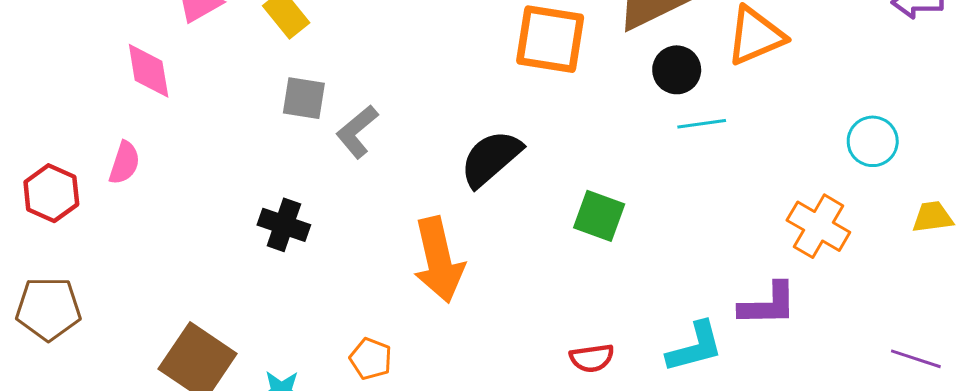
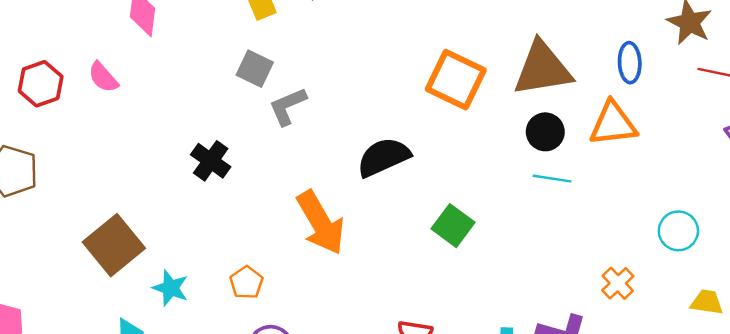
pink semicircle: (124, 163) -> (103, 77), turned 104
orange cross: (818, 226) -> (618, 283), size x0.7
orange arrow: (439, 260) -> (321, 223), turned -34

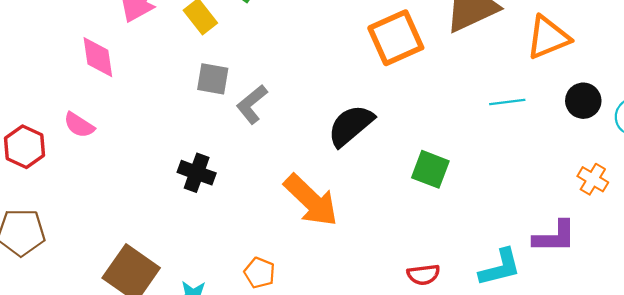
orange square: (456, 80) -> (396, 38), turned -34
black circle: (545, 132) -> (583, 101), moved

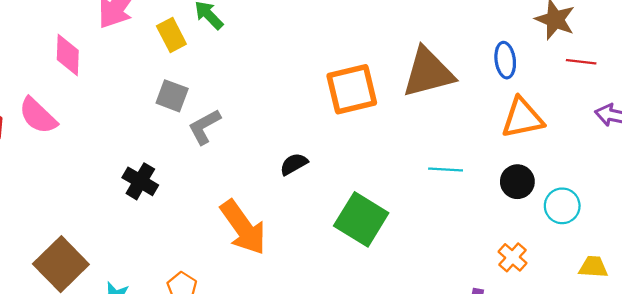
orange triangle: (548, 37) -> (522, 118), moved
pink semicircle: (79, 125) -> (38, 116), size x1.4
black semicircle: (351, 126) -> (294, 164), size x0.6
green square: (430, 169) -> (361, 219), size x1.4

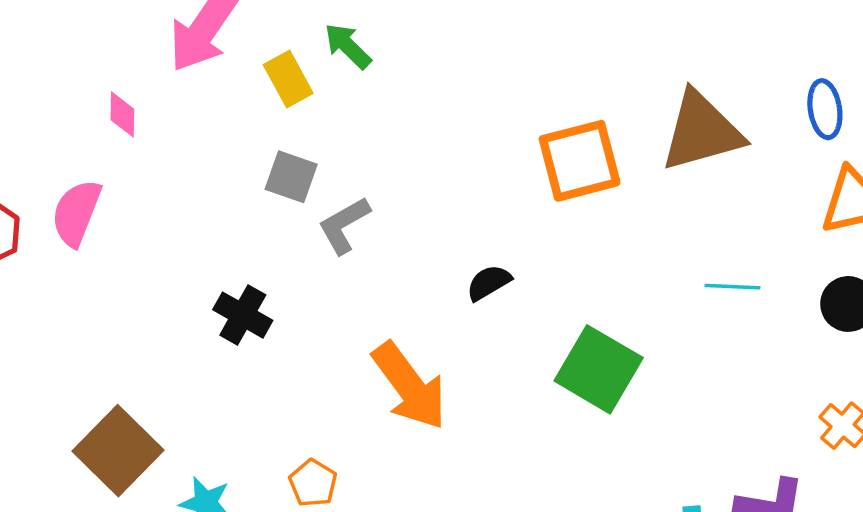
pink diamond: (68, 55) -> (122, 114), size x0.7
pink semicircle: (38, 116) -> (76, 213), turned 69

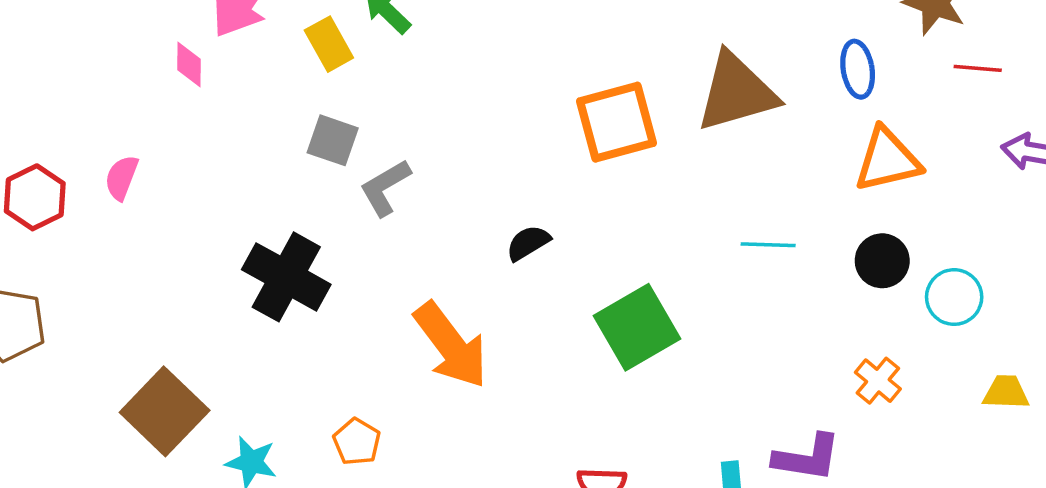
pink diamond: (122, 114) -> (189, 64), moved
pink semicircle: (76, 213) -> (121, 178), size x0.7
black cross: (243, 315) -> (286, 277), size x1.5
green square: (599, 369) -> (637, 327), turned 30

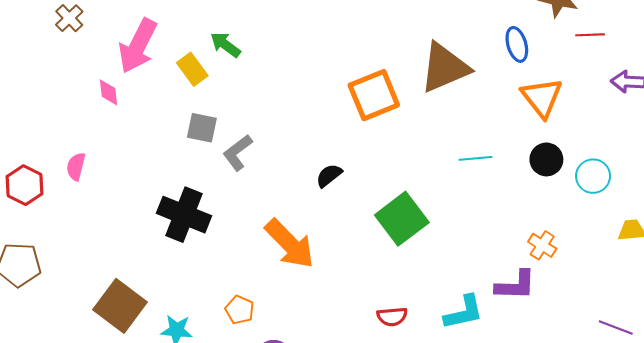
orange triangle: (887, 160) -> (542, 97), turned -48
orange cross: (878, 381) -> (542, 245), moved

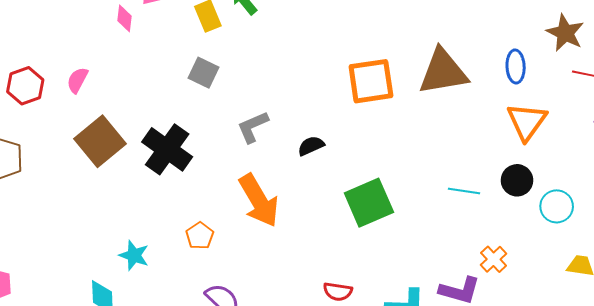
gray L-shape: (238, 153) -> (253, 127), moved
cyan line: (476, 158) -> (464, 191), moved
brown square: (120, 306) -> (100, 141), moved
orange pentagon: (240, 310) -> (200, 236), moved

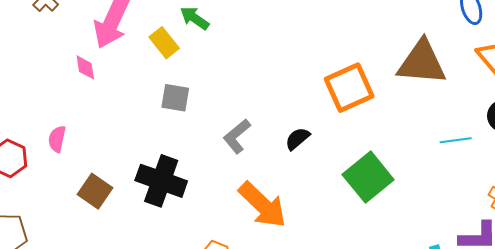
brown triangle: (443, 72) -> (422, 62), moved, turned 30
orange square: (371, 81) -> (349, 88), moved
brown square: (100, 141) -> (95, 191), size x0.7

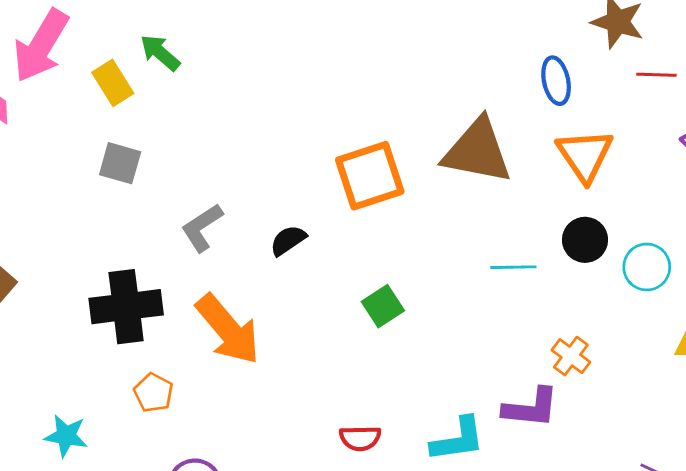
green square: (368, 177) -> (383, 306), size x0.6
black cross: (161, 181) -> (126, 307), moved, turned -33

